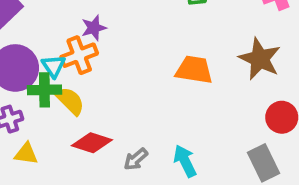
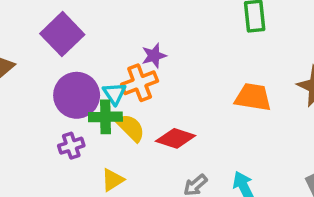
red diamond: (92, 143) -> (176, 138), moved
yellow triangle: (26, 154) -> (113, 180), moved, turned -40

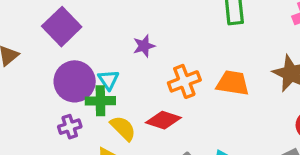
orange cross: (140, 83) -> (184, 81), moved
yellow semicircle: (131, 128) -> (123, 128), moved

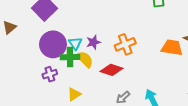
purple star: (144, 46) -> (93, 42), moved
orange trapezoid: (233, 83) -> (172, 48), moved
yellow semicircle: (123, 128) -> (85, 59), moved

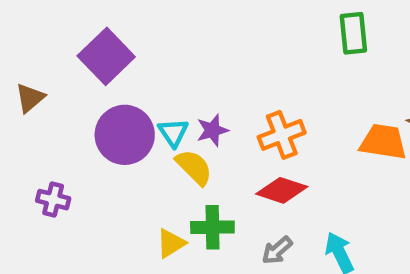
green cross: (70, 57) -> (212, 227), moved
red diamond: (111, 70) -> (282, 190), moved
purple cross: (50, 74) -> (53, 200), moved, turned 32

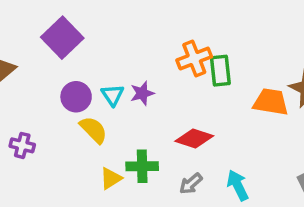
green rectangle: (353, 33) -> (220, 71), moved
purple circle: (125, 135) -> (76, 97), size x0.7
orange cross: (282, 135) -> (194, 58), moved
yellow semicircle: (194, 167) -> (93, 130), moved

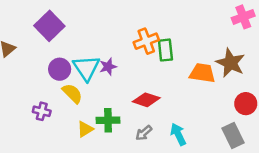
cyan triangle: (113, 95) -> (86, 68), size x1.6
purple cross: (22, 145) -> (42, 111), moved

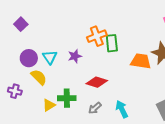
purple square: (49, 26) -> (21, 24), size x0.6
purple star: (108, 67) -> (75, 56), moved
cyan triangle: (86, 68) -> (50, 57), size x0.7

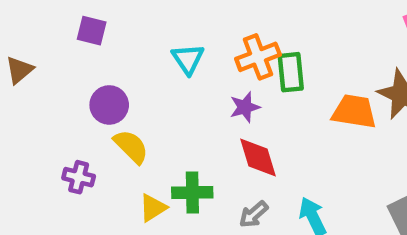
purple square: (21, 24) -> (92, 31), turned -32
purple star: (75, 56) -> (245, 107), moved
cyan triangle: (50, 57) -> (188, 59), moved
red diamond: (97, 82) -> (258, 157), turned 55

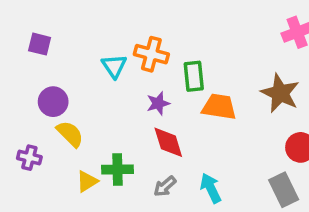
orange cross: (258, 57) -> (151, 54), moved, turned 36
orange trapezoid: (354, 112) -> (219, 107), moved

